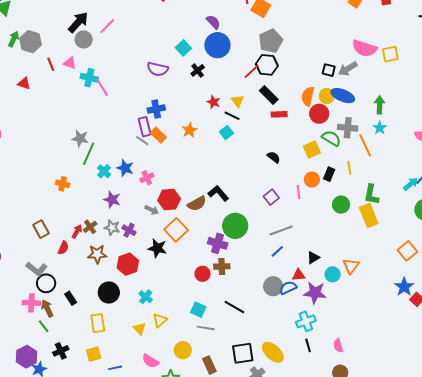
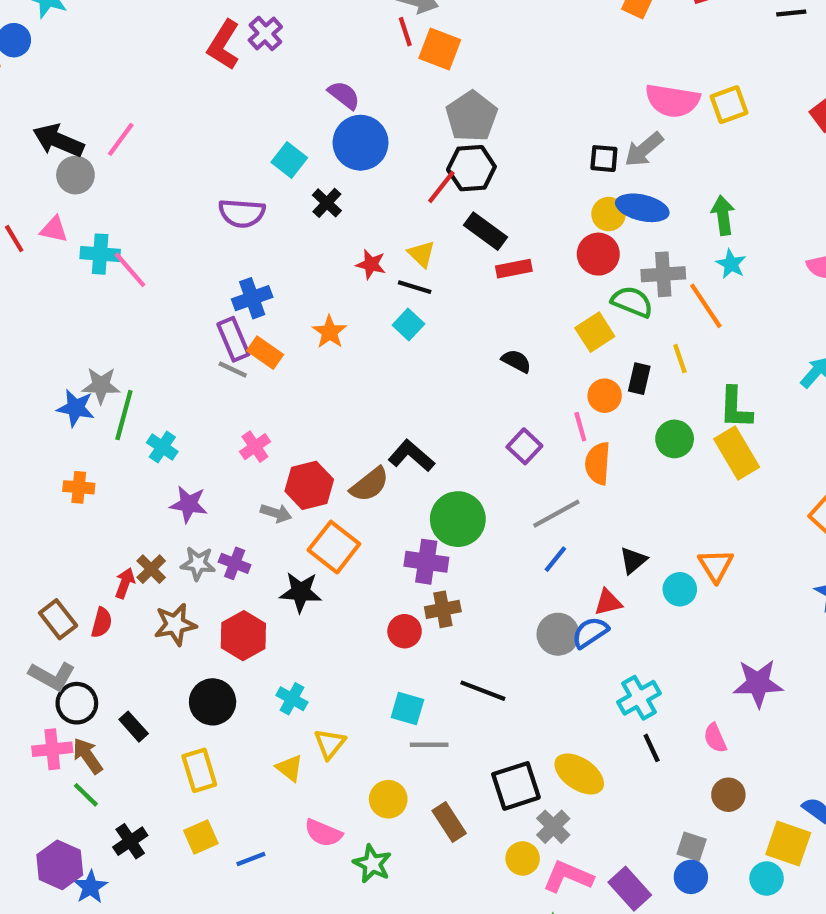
black arrow: (78, 22) -> (58, 140), turned -100
orange semicircle: (308, 96) -> (598, 463), moved
blue star: (125, 168) -> (76, 408), moved
brown rectangle: (41, 229) -> (58, 619), moved
purple star: (315, 293) -> (758, 683), moved

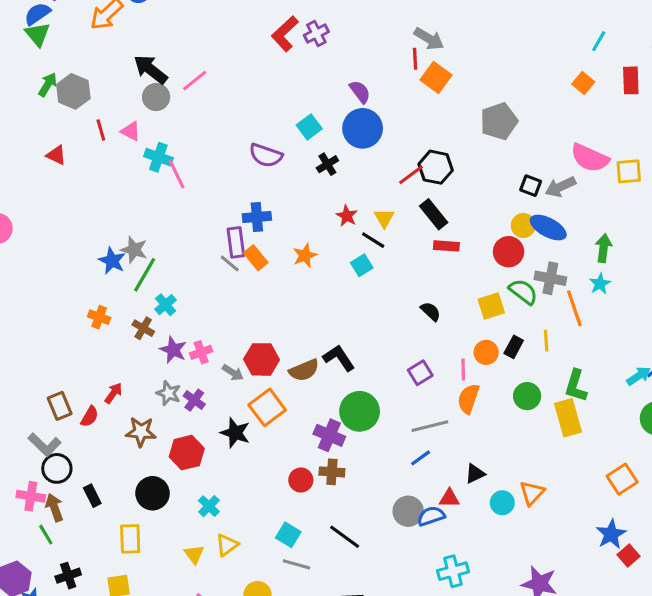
gray pentagon: (472, 116) -> (499, 121), moved
pink cross: (255, 447) -> (201, 352), moved
brown cross: (151, 569) -> (143, 328), moved, turned -30

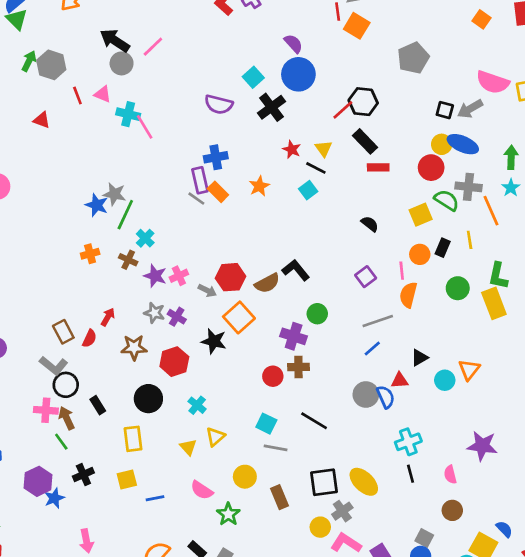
black cross: (327, 164) -> (271, 107), size x1.5
orange cross: (99, 317) -> (90, 254), turned -30
green circle: (360, 411) -> (317, 314), size x0.6
blue semicircle: (431, 516) -> (386, 397), turned 90

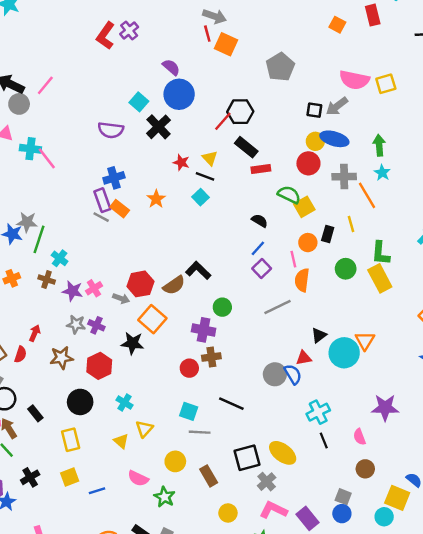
green semicircle: (447, 200) -> (289, 195), moved
blue line: (372, 348) -> (258, 248), moved
cyan circle: (445, 380) -> (344, 353), size x1.6
yellow circle: (320, 527) -> (228, 513), moved

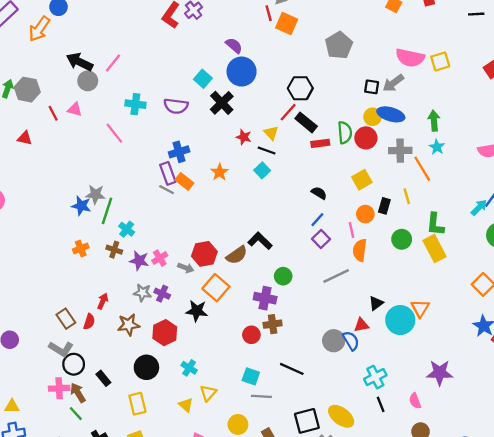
red line: (223, 121) -> (288, 112), moved
cyan cross: (30, 149) -> (135, 104), moved
green semicircle: (289, 195) -> (345, 132), moved, turned 60

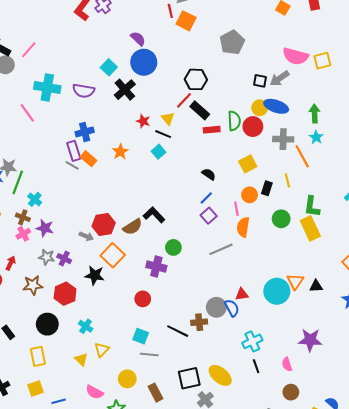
cyan cross: (135, 104) -> (47, 87), size x1.4
pink cross: (160, 258) -> (23, 234), moved
black triangle: (376, 303) -> (316, 286), moved, turned 32
brown cross: (273, 324) -> (199, 322), moved

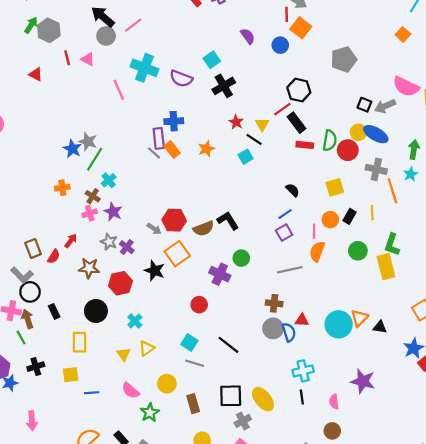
blue circle: (144, 62) -> (280, 45), moved, size x0.6
brown cross: (199, 322) -> (274, 303), moved

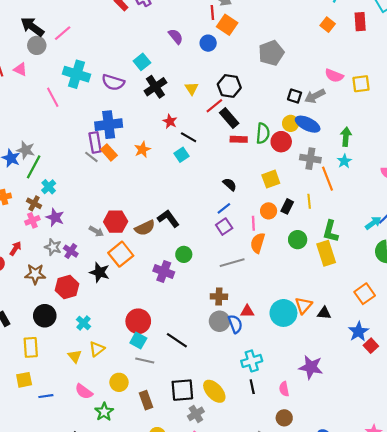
pink semicircle: (406, 87) -> (334, 76), size x0.7
blue cross: (174, 121) -> (109, 125), size x1.4
yellow triangle: (262, 124) -> (192, 88), moved
red circle: (199, 305) -> (138, 321), moved, size x1.5

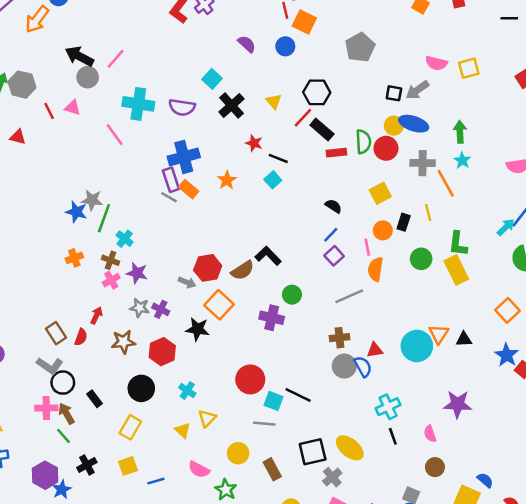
cyan square: (138, 341) -> (273, 401), moved
yellow rectangle: (31, 347) -> (130, 427), turned 42

